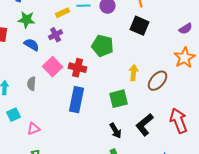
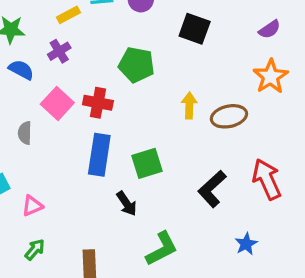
brown ellipse: (158, 81) -> (229, 116), turned 40
green square: (119, 99) -> (147, 163), moved
black arrow: (116, 131) -> (127, 204), moved

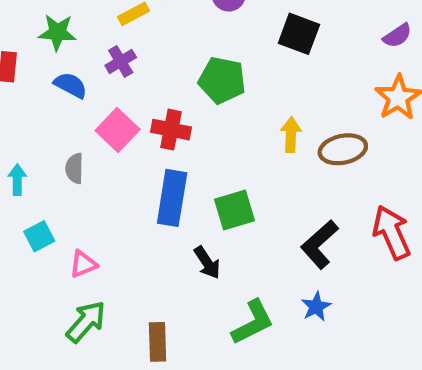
blue star: (246, 244) -> (316, 307), moved
green arrow: (35, 250) -> (86, 322), size x1.5

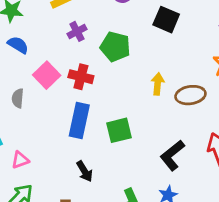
purple cross: (121, 61) -> (77, 31), moved
black arrow: (207, 263) -> (85, 171), moved

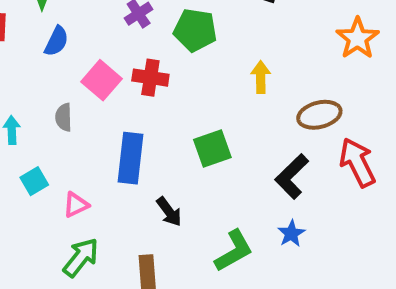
blue semicircle: (18, 45) -> (56, 41), turned 90
brown ellipse: (190, 95) -> (319, 115), moved
blue rectangle: (79, 121) -> (131, 158), moved

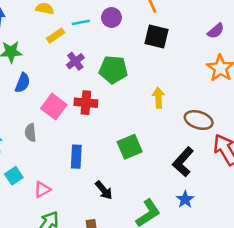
brown ellipse: (319, 115) -> (199, 120), turned 36
blue rectangle: (131, 158) -> (76, 157), size x0.7

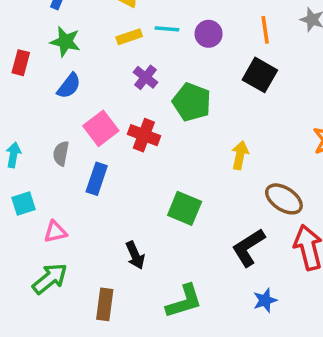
purple cross: (75, 61) -> (145, 77), turned -30
green square: (130, 147) -> (185, 208), turned 30
blue rectangle: (76, 157) -> (97, 179), moved
blue star: (185, 199) -> (265, 300), moved

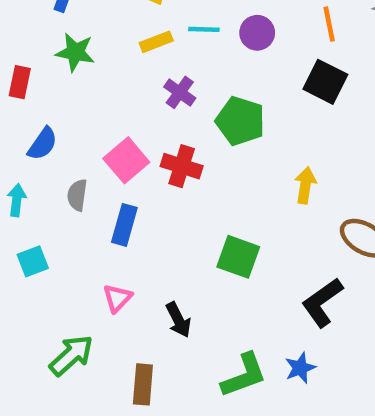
blue semicircle: (69, 86) -> (43, 144), moved
pink triangle: (55, 232) -> (117, 298), moved, turned -30
blue star: (265, 300) -> (300, 368), moved

